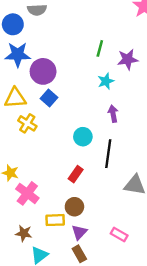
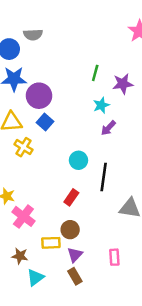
purple arrow: (113, 114) -> (108, 128), moved, turned -126
pink rectangle: (119, 235) -> (114, 257), turned 56

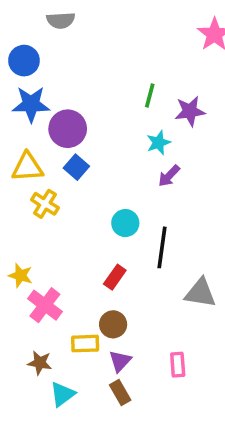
gray semicircle: (33, 35) -> (61, 20), moved

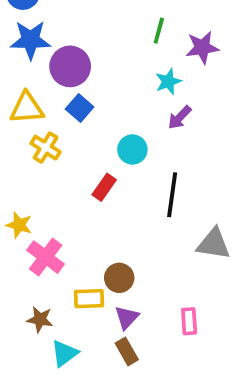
cyan circle: (125, 223) -> (132, 149), moved
red rectangle: (115, 277) -> (104, 187), moved

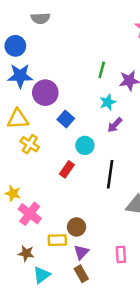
blue square: (80, 108) -> (66, 119), moved

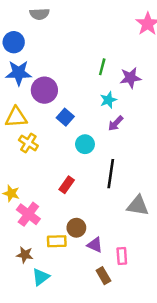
red rectangle: (67, 169) -> (67, 185), moved
purple triangle: (81, 252) -> (95, 245), moved, turned -49
brown rectangle: (81, 274) -> (103, 276), moved

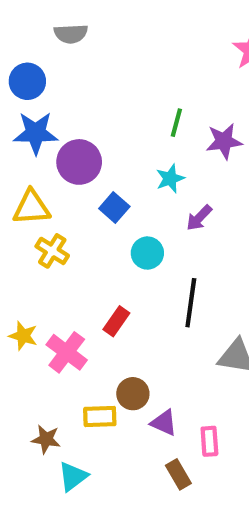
cyan star: (108, 100) -> (170, 179), moved
pink cross: (28, 214) -> (67, 352), moved

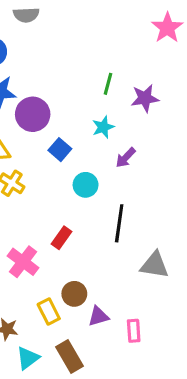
yellow rectangle: (100, 416) -> (49, 312), turned 65
purple triangle: (164, 423) -> (98, 316), turned -40
brown rectangle: (178, 474) -> (70, 356), moved, size x1.4

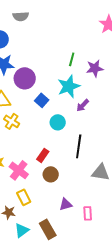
cyan star: (103, 127) -> (69, 86), size x1.6
brown circle: (74, 294) -> (51, 174), moved
yellow rectangle: (49, 312) -> (24, 197), moved

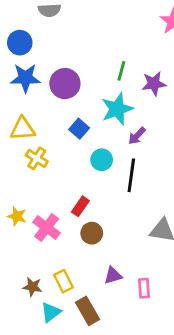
purple circle: (25, 78) -> (65, 84), moved
black line: (79, 146) -> (131, 175), moved
yellow rectangle: (24, 197) -> (64, 281), moved

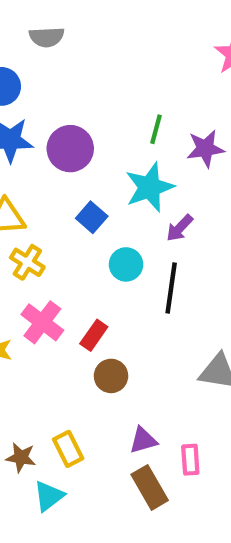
pink cross: (47, 228) -> (42, 322), moved
brown rectangle: (88, 311) -> (150, 487), moved

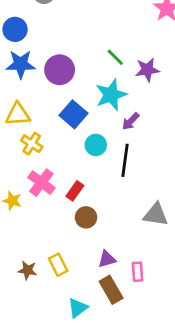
green line: (156, 129) -> (115, 57), turned -60
blue square: (92, 217) -> (73, 114), size x1.4
cyan triangle: (49, 496) -> (78, 308), moved

